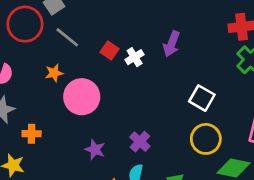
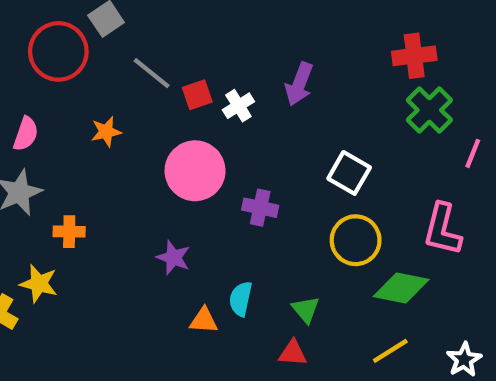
gray line: (67, 37) -> (152, 73), moved
red square: (109, 50) -> (197, 95), turned 36
pink circle: (82, 97) -> (195, 171), moved
purple cross: (140, 142) -> (260, 208), moved, turned -30

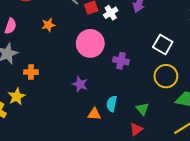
yellow star: (39, 284) -> (17, 97), turned 30
red triangle: (293, 353) -> (136, 129), turned -40

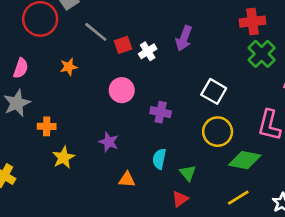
pink circle: (90, 43) -> (122, 90), size x0.7
yellow star: (17, 97) -> (63, 157), moved
cyan semicircle: (112, 104) -> (159, 159), moved

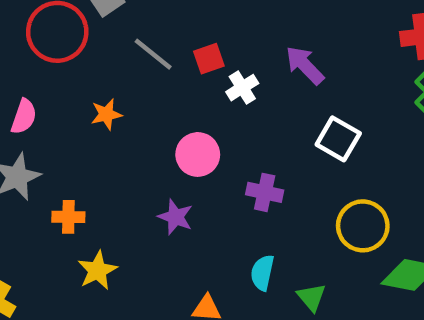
purple arrow: (184, 38) -> (305, 65), turned 115
red square: (123, 45) -> (209, 59), moved
white square: (214, 91) -> (338, 139), moved
purple star: (109, 142) -> (175, 217), moved

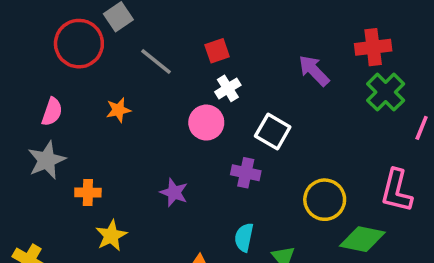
red square: (209, 59) -> (217, 51), moved
purple arrow: (305, 65) -> (314, 71), moved
white square: (338, 139) -> (273, 132), moved
pink circle: (198, 154) -> (206, 123), moved

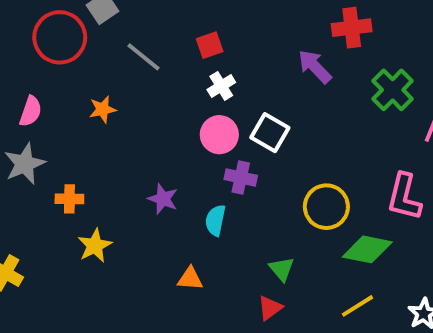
red cross: (373, 47) -> (352, 28), moved
pink circle: (206, 123) -> (219, 135), moved
cyan semicircle: (244, 237) -> (215, 220), moved

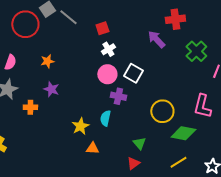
gray line: (143, 57) -> (68, 17), moved
purple star: (163, 199) -> (51, 89), moved
yellow star: (95, 246) -> (80, 126), moved

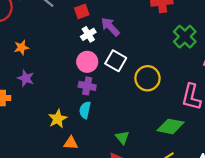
purple arrow: (156, 39) -> (110, 27), moved
purple cross: (118, 96) -> (87, 86), moved
yellow circle: (162, 111) -> (147, 78), moved

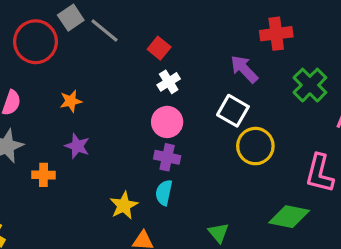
red square: (82, 11) -> (159, 48), turned -32
purple arrow: (110, 27) -> (244, 69), moved
white square: (116, 61) -> (233, 111), moved

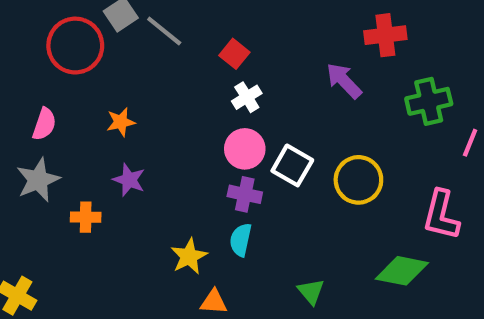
green cross: (310, 85) -> (429, 101), turned 32
white square: (233, 111) -> (292, 165), moved

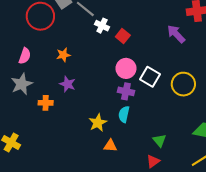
red square: (234, 54) -> (123, 36), moved
white cross: (247, 97) -> (102, 26), moved, turned -32

